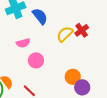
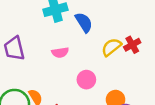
pink circle: (36, 60) -> (86, 80), moved

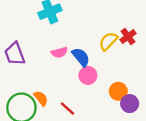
blue semicircle: (84, 22) -> (81, 57), moved

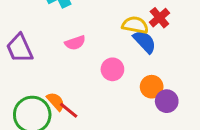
yellow semicircle: (108, 41) -> (135, 25), turned 60
blue semicircle: (81, 57) -> (145, 42), moved
red line: (67, 108) -> (69, 110), moved

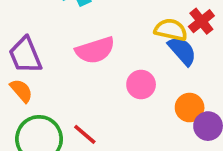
pink semicircle: (75, 43) -> (95, 50), size x1.5
orange semicircle: (56, 101) -> (21, 91), moved

